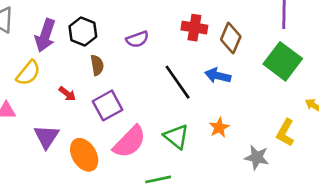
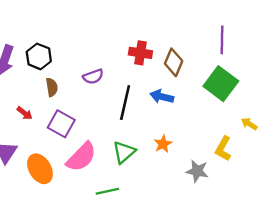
purple semicircle: (137, 39) -> (93, 77), moved
black line: (178, 82) -> (125, 103), turned 48
purple square: (107, 105) -> (61, 124), turned -32
green triangle: (176, 137) -> (124, 152), turned 40

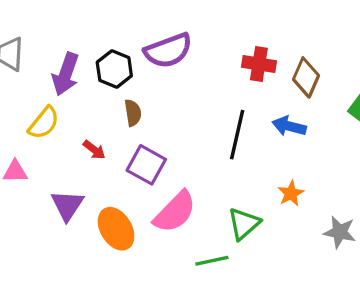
purple semicircle: (93, 77) -> (168, 51), moved, size x1.6
green triangle: (124, 152) -> (244, 224), moved

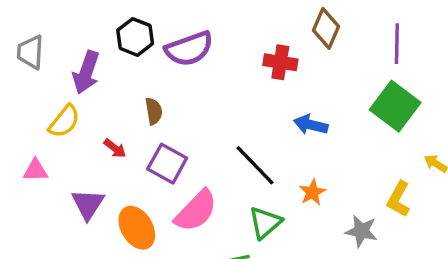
black hexagon: (114, 69) -> (135, 37), moved
brown diamond: (306, 77) -> (326, 28), moved
black line: (237, 135) -> (255, 165), moved, turned -57

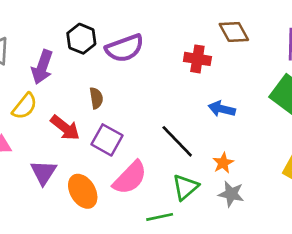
brown diamond: (326, 28) -> (234, 32), turned -52
red arrow: (115, 148) -> (65, 128), size x1.6
gray star: (361, 231) -> (231, 194), moved

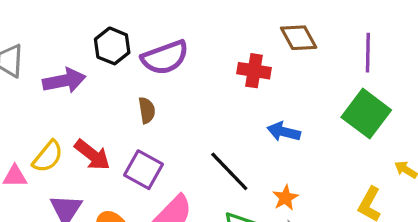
purple arrow: (42, 67) -> (64, 81), turned -120
brown semicircle: (96, 98) -> (147, 110), moved
yellow semicircle: (25, 106) -> (48, 156), moved

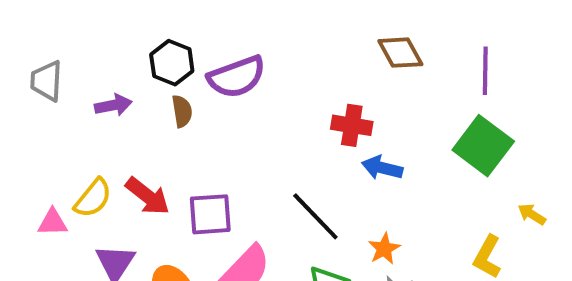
red cross: (254, 71) -> (352, 125), moved
purple arrow: (64, 81) -> (113, 105), size x0.7
brown semicircle: (147, 110) -> (182, 111), moved
purple square: (143, 170) -> (210, 214), turned -33

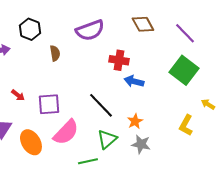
purple line: (485, 71) -> (185, 33), turned -45
purple semicircle: (237, 77) -> (90, 30), moved
brown semicircle: (182, 111) -> (55, 53), moved
red arrow: (148, 196) -> (18, 95), size x0.6

